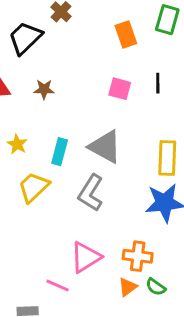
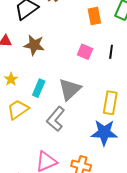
brown star: (44, 89) -> (34, 45), size x1.5
gray triangle: (105, 147) -> (70, 89), turned 40

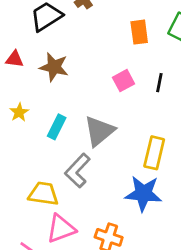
pink square: (85, 52) -> (124, 81), turned 35
yellow trapezoid: (18, 110) -> (43, 194), moved, turned 40

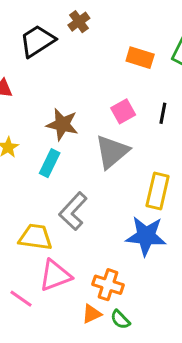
orange rectangle: (139, 32) -> (140, 58), turned -65
brown star: (54, 67) -> (62, 124), moved
gray triangle: (99, 131) -> (112, 152), moved

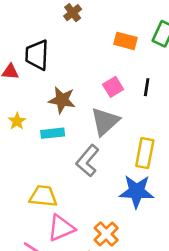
black trapezoid: (37, 41) -> (37, 55), moved, turned -52
cyan rectangle: (50, 163) -> (53, 133), turned 60
gray L-shape: (73, 211) -> (88, 161), moved
orange cross: (108, 285) -> (106, 234), turned 30

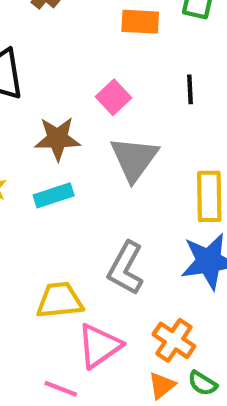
pink square: (113, 87) -> (113, 97), moved
gray L-shape: (88, 161) -> (126, 268), moved

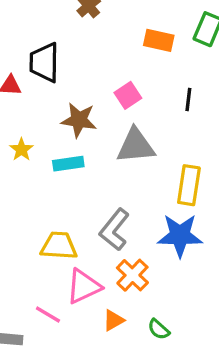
gray triangle: (134, 159) -> (136, 146), turned 39
orange cross: (174, 340) -> (132, 275), moved
orange triangle: (162, 385) -> (113, 320), moved

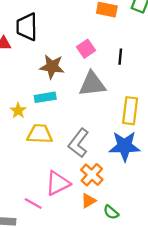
black line: (188, 100) -> (120, 57), moved
yellow star: (21, 150) -> (18, 111), moved
yellow trapezoid: (59, 246) -> (40, 134), moved
orange triangle: (113, 320) -> (88, 201), moved

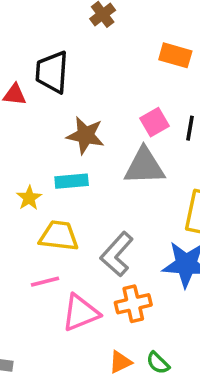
pink square: (86, 49) -> (155, 122), moved
orange cross: (92, 175) -> (133, 304), turned 30
orange triangle: (88, 201) -> (120, 362), moved
pink line: (33, 203) -> (45, 282), moved, turned -48

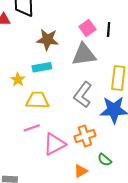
gray L-shape: (117, 254) -> (83, 95), moved
green semicircle: (158, 363) -> (105, 160), moved

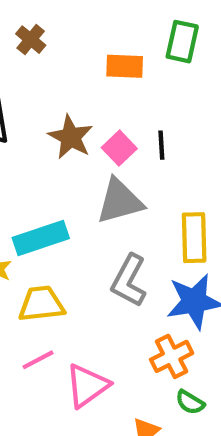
brown star: (47, 40) -> (71, 137), moved, turned 30
cyan rectangle: (42, 67) -> (41, 238), size x1.4
orange cross: (85, 136) -> (172, 356), moved

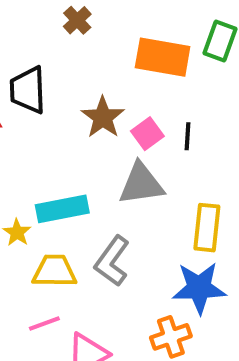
orange rectangle: (125, 66) -> (163, 57), size x1.5
gray L-shape: (129, 281) -> (112, 261), moved

